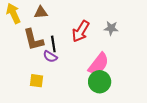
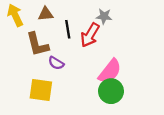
gray star: (111, 28) -> (104, 16), moved
black line: (53, 44) -> (68, 29), moved
yellow square: (37, 81) -> (41, 90), size x1.5

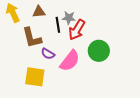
gray star: (104, 16) -> (69, 18), moved
pink semicircle: (110, 71) -> (70, 61), moved
green circle: (111, 91) -> (99, 51), moved

